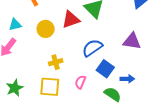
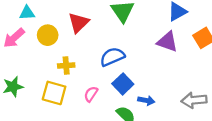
red triangle: (71, 20) -> (79, 23), moved, turned -36
yellow circle: (46, 29) -> (48, 35), moved
purple triangle: (132, 41) -> (167, 42), moved

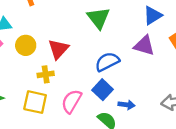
red triangle: (79, 23) -> (58, 49), moved
blue semicircle: (112, 57) -> (107, 62), moved
pink semicircle: (91, 94) -> (71, 101), size x1.5

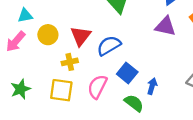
blue semicircle: (107, 62) -> (109, 46), moved
blue arrow: (127, 105) -> (152, 86), turned -77

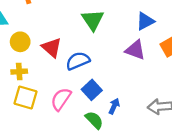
red triangle: (81, 36) -> (52, 48), turned -35
yellow cross: (70, 62) -> (19, 72), moved

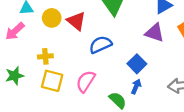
yellow circle: (20, 42) -> (52, 18), moved
red triangle: (52, 48) -> (76, 21), moved
blue square: (92, 90) -> (137, 64), moved

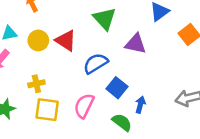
purple triangle: (155, 33) -> (136, 44), moved
blue square: (137, 64) -> (117, 88), moved

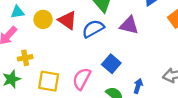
blue semicircle: (96, 63) -> (93, 29), moved
yellow cross: (36, 84) -> (25, 58), moved
blue arrow: (140, 105) -> (138, 86), moved

